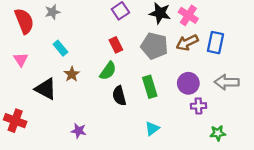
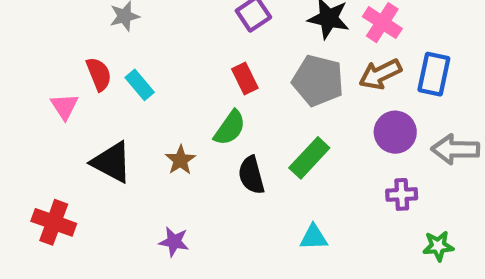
red semicircle: (24, 21) -> (99, 74), moved, size x0.7
brown star: (72, 74) -> (180, 160), moved
purple circle: (188, 83) -> (395, 132), moved
green rectangle: (150, 87) -> (309, 158), turned 60
cyan triangle: (152, 129) -> (314, 237), turned 35

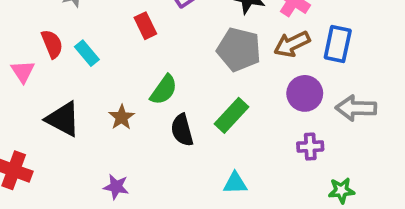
red rectangle: (245, 78) -> (145, 26), moved

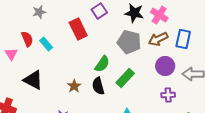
red rectangle: (145, 26) -> (78, 29), size x1.5
green semicircle: (164, 90) -> (102, 64), moved
brown star: (122, 117) -> (74, 86), moved

